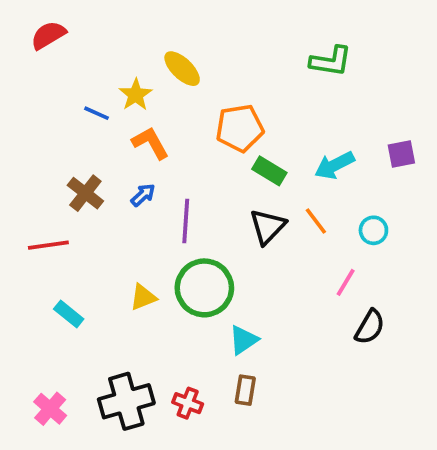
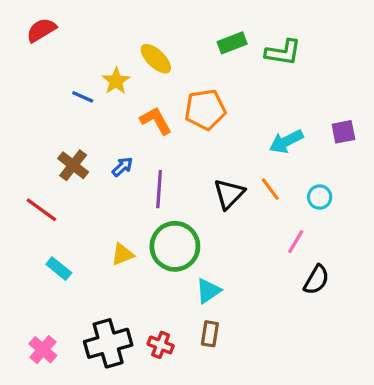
orange L-shape: (150, 143) -> (156, 121), moved
green rectangle: (269, 171) -> (232, 43), moved, turned -52
red line: (48, 245) -> (41, 210), turned 44

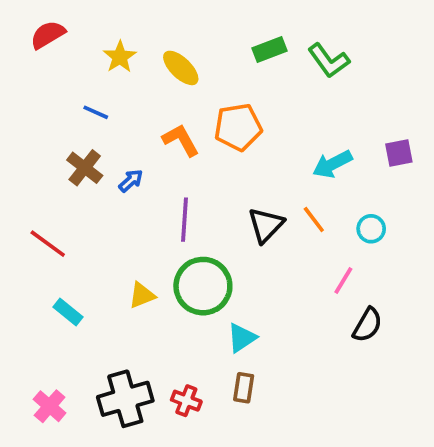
green L-shape: (283, 52) -> (329, 61), turned 45
yellow star: (116, 81) -> (120, 57), moved
brown cross: (73, 165) -> (85, 168), moved
blue arrow: (122, 167) -> (131, 181), moved

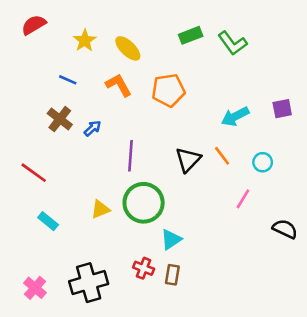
orange L-shape: (181, 140) -> (119, 85), moved
black semicircle: (367, 325) -> (285, 229), moved, turned -95
red cross: (186, 401) -> (144, 268), moved

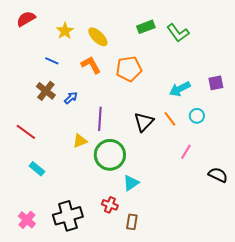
cyan circle: (263, 162) -> (197, 116), moved
yellow triangle: (100, 209) -> (80, 141), moved
brown rectangle: (172, 275) -> (132, 222), moved

